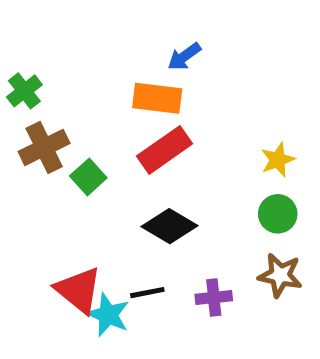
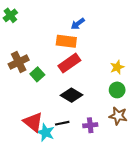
green cross: (24, 91) -> (10, 15), moved

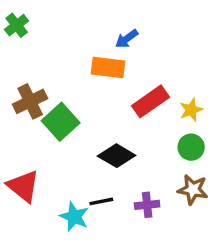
red rectangle: (69, 63) -> (150, 101), moved
green square: (37, 74) -> (61, 122), size x1.5
red triangle: (33, 122) -> (23, 186), moved

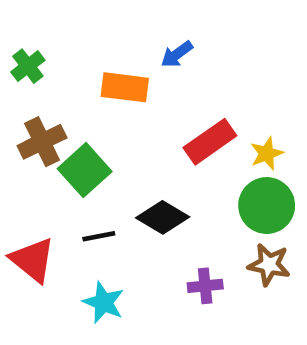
green cross: (17, 25) -> (28, 66), moved
orange rectangle: (108, 68) -> (125, 87), moved
green circle: (191, 147) -> (267, 206), size x1.5
black line: (101, 201) -> (99, 236), moved

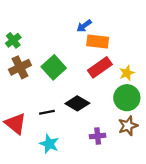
green cross: (28, 66) -> (13, 40), moved
orange rectangle: (125, 87) -> (98, 41), moved
green square: (85, 170) -> (54, 67), moved
brown star: (269, 265) -> (128, 126), turned -30

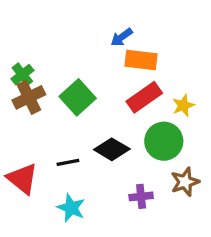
green cross: (13, 40) -> (22, 75), moved
green circle: (127, 98) -> (164, 141), moved

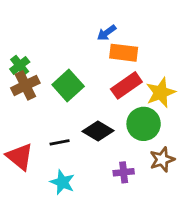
yellow star: (183, 105) -> (161, 93), size x1.5

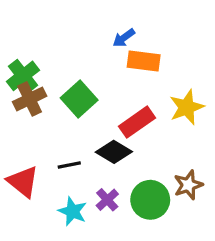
green cross: (20, 66) -> (23, 76), size x1.4
red rectangle: (126, 85) -> (137, 122), moved
green circle: (144, 124) -> (150, 200), moved
purple cross: (124, 172) -> (107, 200), moved, turned -36

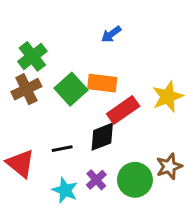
orange rectangle: (144, 61) -> (102, 83), moved
green cross: (23, 76) -> (32, 56), moved
black diamond: (114, 152) -> (102, 137), turned -52

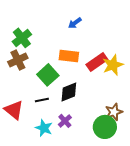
green square: (71, 89) -> (48, 75), moved
red rectangle: (123, 110) -> (97, 62), moved
green circle: (135, 180) -> (105, 127), moved

